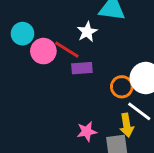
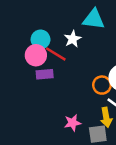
cyan circle: (22, 34) -> (41, 39), moved
purple rectangle: (82, 68) -> (45, 74), moved

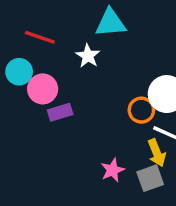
cyan circle: (41, 39) -> (19, 72), moved
red line: (56, 54) -> (40, 37), moved

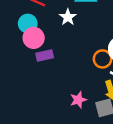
cyan circle: (19, 72) -> (28, 24), moved

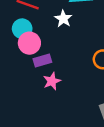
pink star: (78, 100) -> (52, 81), moved

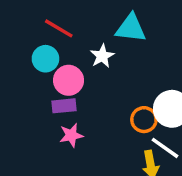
pink circle: (29, 43) -> (69, 80), moved

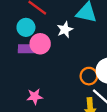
purple rectangle: (64, 106) -> (26, 49), moved
pink star: (71, 135) -> (35, 96), moved

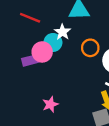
cyan circle: (26, 27) -> (53, 42), moved
orange circle: (89, 76) -> (90, 48), moved

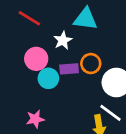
cyan circle: (53, 42) -> (48, 78), moved
purple rectangle: (30, 60) -> (69, 69), moved

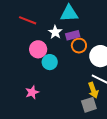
purple rectangle: (69, 69) -> (73, 35), moved
pink star: (35, 119) -> (32, 92), moved

